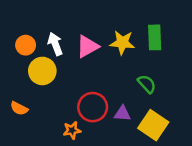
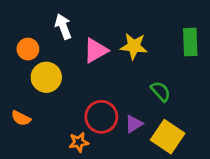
green rectangle: (155, 37) -> (190, 42), moved
white arrow: (55, 44) -> (63, 26), moved
purple triangle: (122, 114) -> (134, 124), turned -36

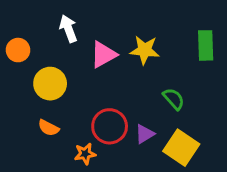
orange circle: (28, 49) -> (18, 50), moved
orange semicircle: (21, 118) -> (49, 128), moved

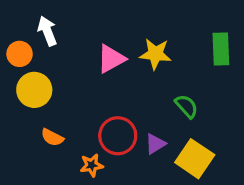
white arrow: (68, 29) -> (47, 31), moved
yellow circle: (50, 84) -> (34, 90), moved

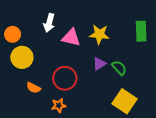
white arrow: (47, 31) -> (49, 23), moved, turned -144
pink triangle: (111, 59) -> (71, 37), turned 42
red circle: (118, 136) -> (65, 78), moved
purple triangle: (155, 144) -> (99, 64), moved

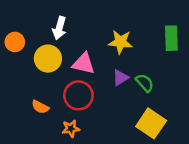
pink triangle: (71, 37) -> (84, 64), moved
yellow circle: (22, 57) -> (48, 59), moved

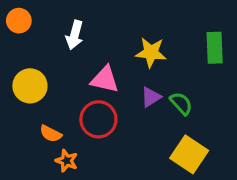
orange circle: (15, 42) -> (19, 21), moved
yellow circle: (48, 59) -> (30, 86), moved
orange star: (71, 129) -> (67, 161), moved, turned 30

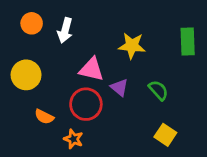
orange circle: (19, 21) -> (32, 23), moved
purple triangle: (151, 97) -> (119, 87), moved, turned -48
yellow square: (189, 154) -> (165, 135), size x0.7
orange star: (67, 161) -> (73, 139), moved

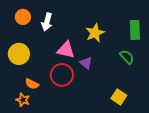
yellow star: (132, 46) -> (95, 33), turned -30
green semicircle: (158, 90) -> (127, 57), moved
orange star: (73, 139) -> (23, 100), moved

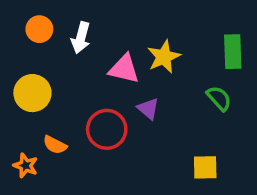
pink triangle: (66, 50) -> (124, 69), moved
yellow square: (119, 97) -> (205, 167), turned -35
orange star: (23, 100) -> (26, 166), moved

